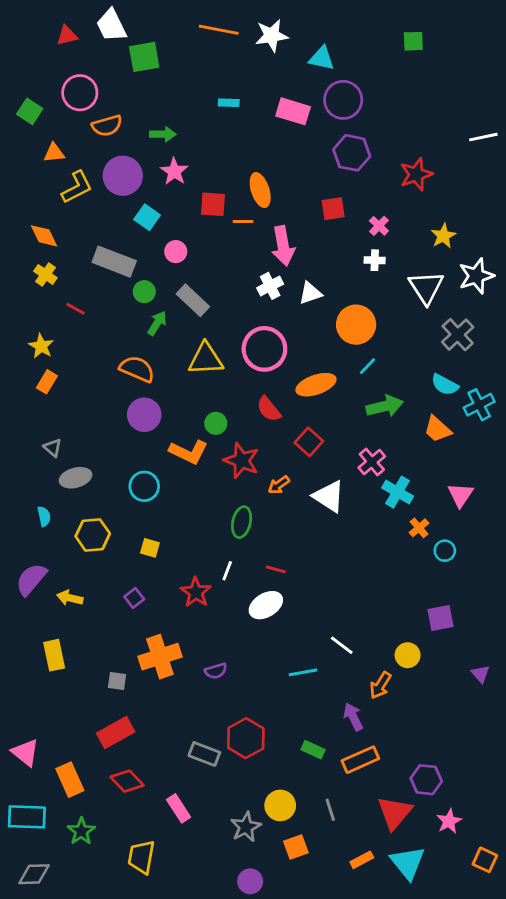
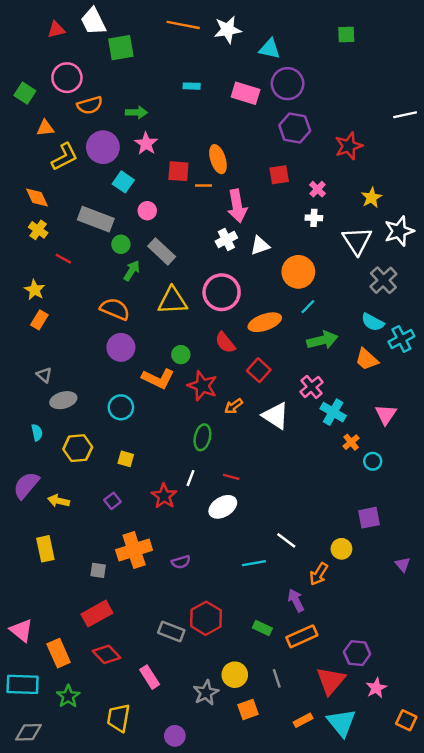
purple circle: (250, 881) -> (175, 736), moved

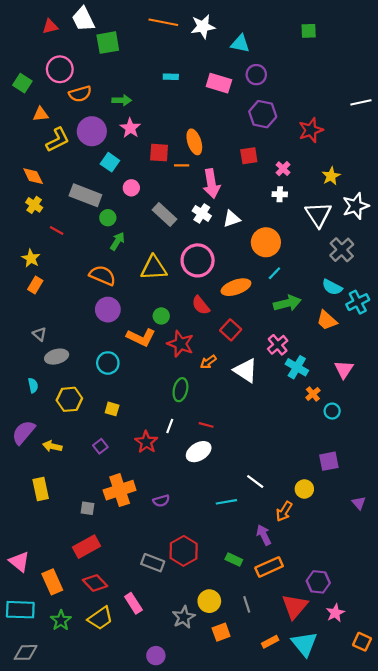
purple circle: (288, 84) -> (256, 75), size x0.7
white cross: (226, 239) -> (202, 213), turned -30
gray rectangle: (162, 251) -> (164, 215), moved
yellow trapezoid: (118, 718) -> (100, 618), moved, turned -135

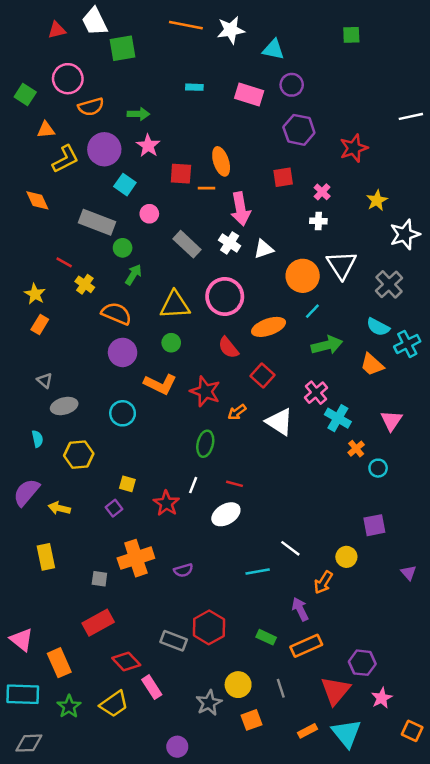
yellow cross: (34, 205) -> (85, 284), moved
white triangle: (318, 215) -> (342, 265), moved
green circle: (161, 316) -> (171, 343), moved
yellow square: (112, 409) -> (127, 484), moved
red diamond: (95, 583) -> (126, 662), moved

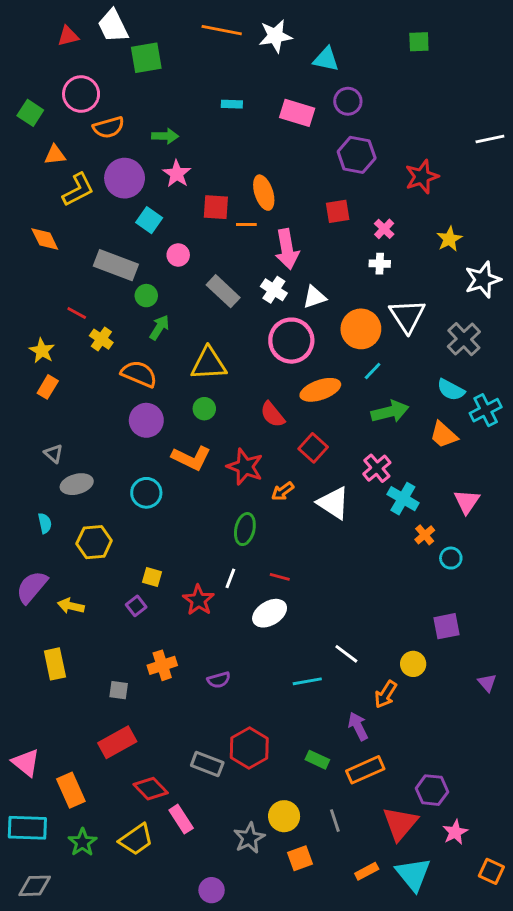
pink circle: (225, 296) -> (291, 341), moved
orange cross: (136, 558) -> (162, 665), size x0.7

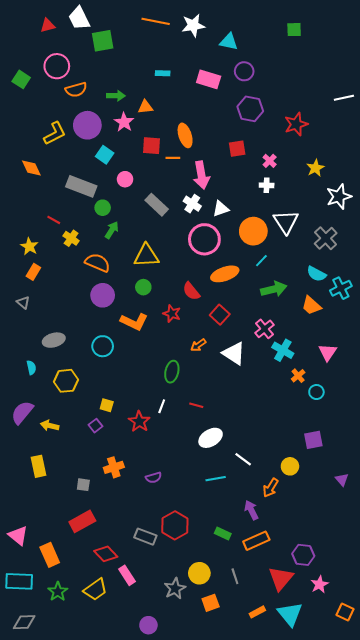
orange triangle: (55, 155) -> (145, 107), moved
gray triangle: (53, 454) -> (23, 302), moved
red star: (245, 467) -> (172, 314), moved, size x0.7
white ellipse: (270, 613) -> (211, 438), moved

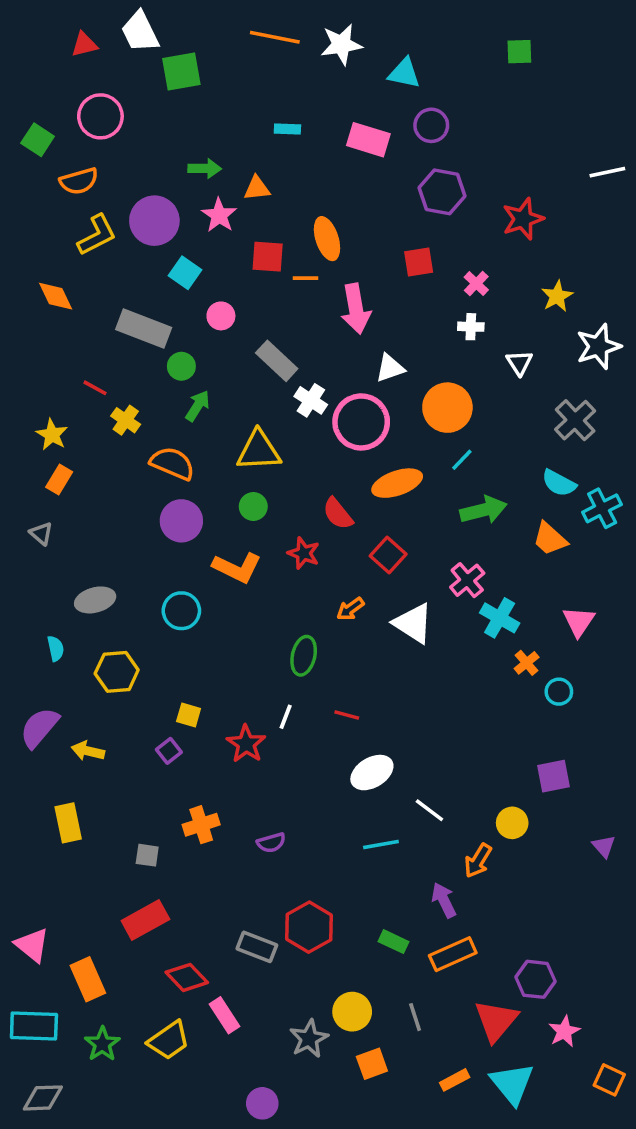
orange semicircle: (76, 90) -> (79, 181), moved
white cross: (192, 204) -> (311, 400), moved
white triangle: (286, 222) -> (519, 363), moved, size x0.6

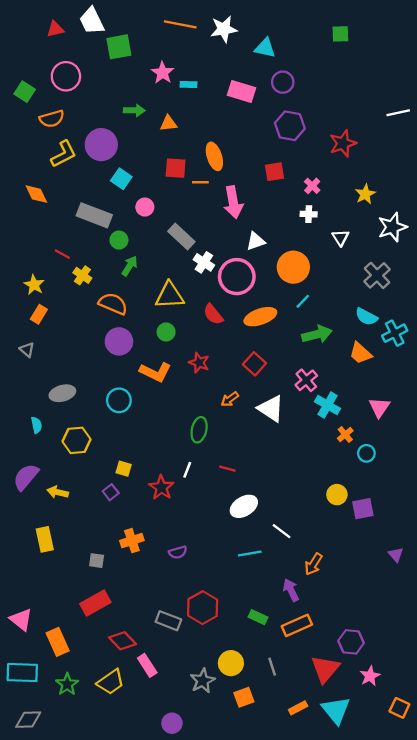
pink star: (219, 215) -> (163, 73), moved
red semicircle: (338, 514) -> (213, 314), moved
yellow circle: (512, 823) -> (337, 495), moved

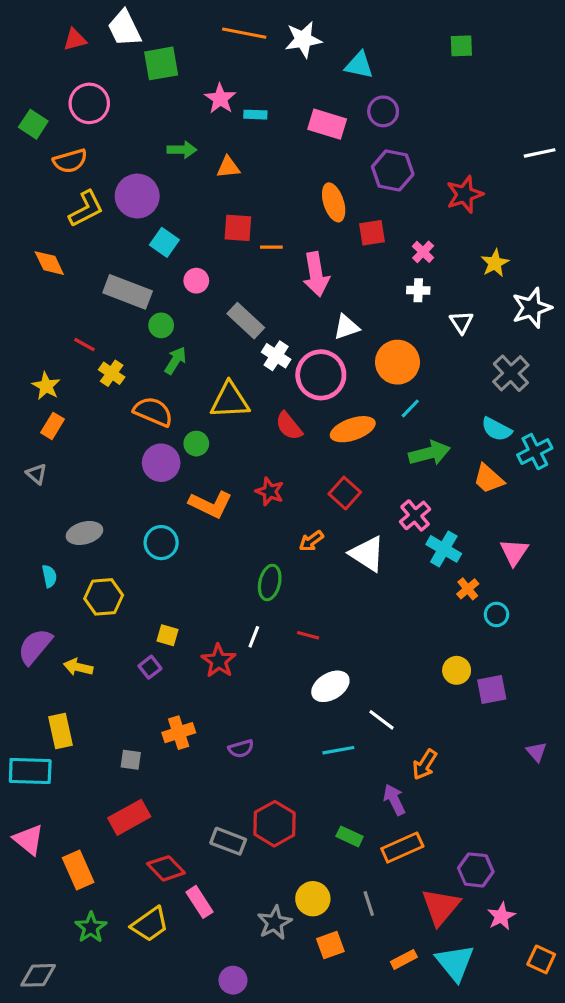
orange ellipse: (214, 156) -> (334, 202), moved
green circle: (166, 332) -> (196, 444), moved
cyan rectangle: (22, 673) -> (30, 771), moved

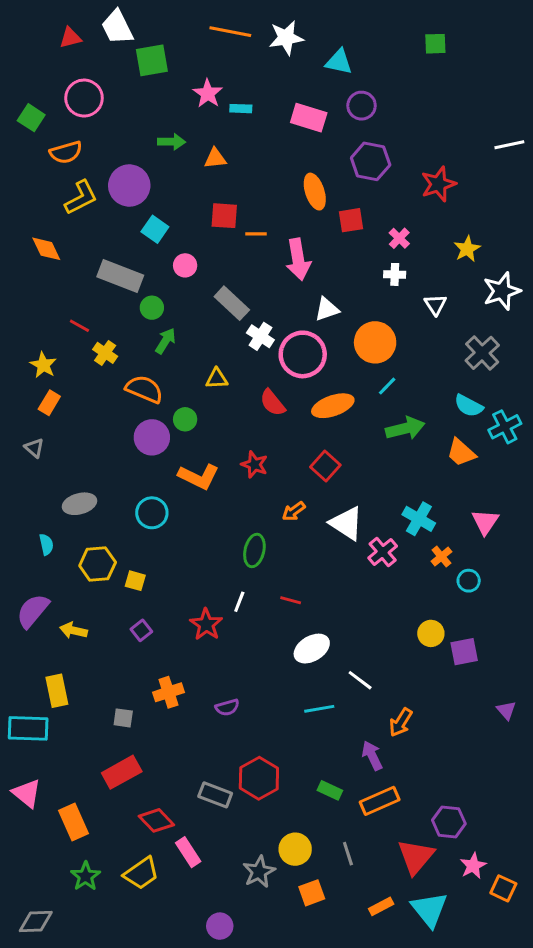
yellow triangle: (230, 400) -> (217, 379), size x0.6
pink cross: (415, 515) -> (383, 552), moved
yellow square: (168, 635) -> (135, 581), moved
orange square: (541, 959) -> (503, 888), moved

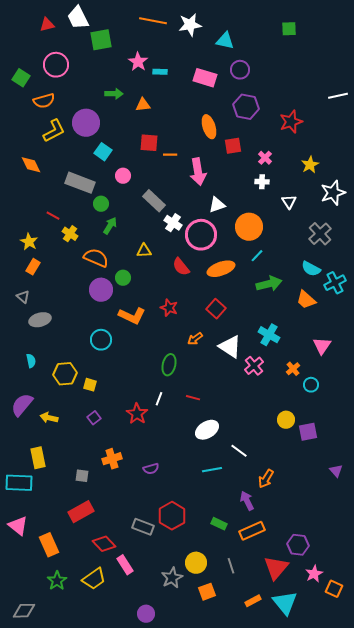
gray ellipse: (79, 504) -> (40, 320), moved
cyan cross: (419, 519) -> (269, 335), moved

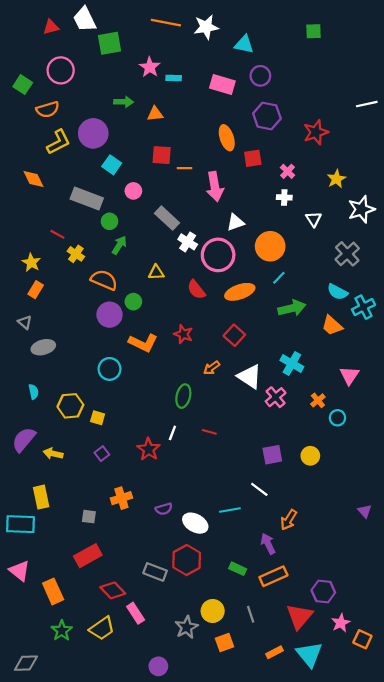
white ellipse: (207, 430) -> (195, 523), moved, turned 60
purple square: (308, 432) -> (272, 455), moved

